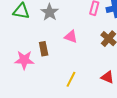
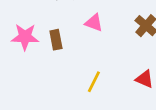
pink star: (24, 60) -> (25, 37), moved

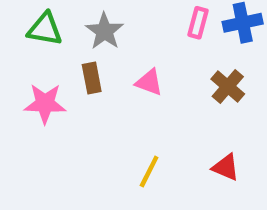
brown rectangle: (56, 40) -> (92, 78), moved

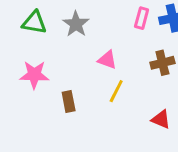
brown rectangle: (92, 78) -> (69, 102), moved
brown cross: (228, 87) -> (162, 63), turned 35
yellow line: (149, 172) -> (116, 91), moved

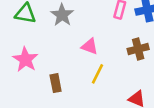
pink star: (34, 75) -> (25, 59), turned 30

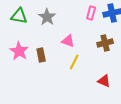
brown rectangle: (56, 83) -> (41, 55), moved

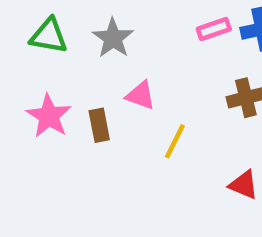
pink rectangle: (91, 13) -> (214, 29), turned 56
pink triangle: (68, 41) -> (140, 95), moved

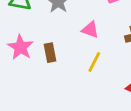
pink triangle: (140, 95) -> (90, 30), moved

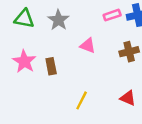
yellow line: (94, 62) -> (82, 100), moved

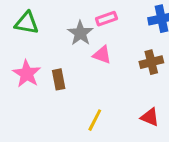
pink rectangle: (112, 15) -> (106, 19), moved
gray star: (58, 20) -> (80, 33), moved

